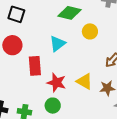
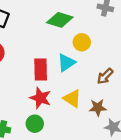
cyan triangle: (58, 44) -> (66, 63), moved
red rectangle: (35, 66) -> (41, 69), moved

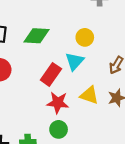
green diamond: (60, 20) -> (36, 36), moved
red rectangle: (41, 69) -> (51, 74), turned 50

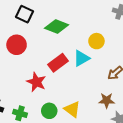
yellow triangle: (89, 95) -> (72, 109), moved
red star: (58, 103) -> (36, 82), moved

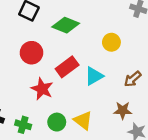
red circle: (17, 45) -> (31, 53), moved
cyan triangle: (81, 58) -> (94, 76), moved

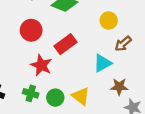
cyan triangle: (94, 76) -> (103, 63), moved
brown arrow: (133, 79) -> (123, 44), moved
green cross: (23, 125) -> (31, 93), moved

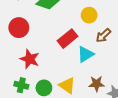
red rectangle: (66, 44) -> (68, 39), moved
brown star: (119, 87) -> (97, 84), moved

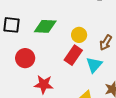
yellow circle: (89, 15) -> (79, 35), moved

